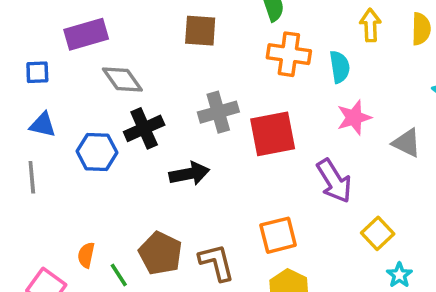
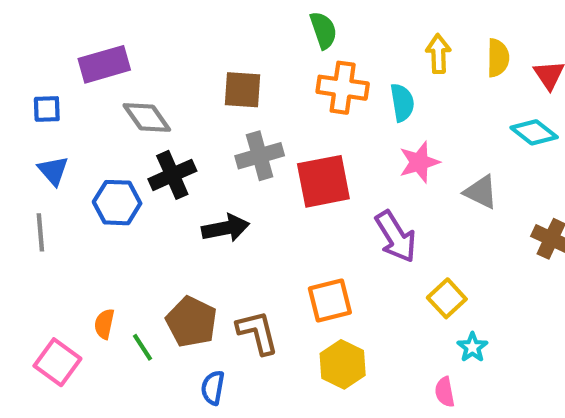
brown square: (200, 31) -> (243, 90), moved
blue triangle: (43, 125) -> (53, 171), turned 36

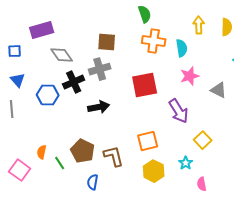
gray cross: (260, 156) -> (100, 69), moved
cyan star: (472, 347) -> (186, 163), moved

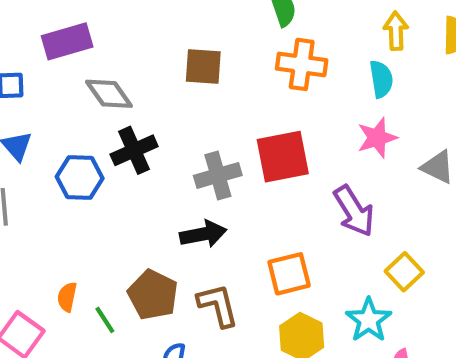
cyan semicircle: (182, 48) -> (381, 79), moved
gray cross: (100, 69) -> (218, 175), moved
black arrow: (99, 107) -> (203, 234), moved
cyan star: (186, 163) -> (369, 320), size x1.5

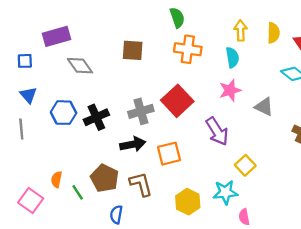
black cross: (134, 150) -> (96, 117), moved
red square: (283, 157) -> (177, 101), turned -32
orange square: (289, 274) -> (169, 154), moved
cyan star: (369, 320) -> (225, 192), turned 30

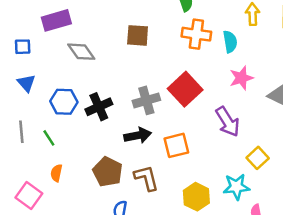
cyan semicircle: (232, 57) -> (230, 42), moved
gray line: (21, 129) -> (21, 132), moved
green line: (78, 192) -> (49, 138), moved

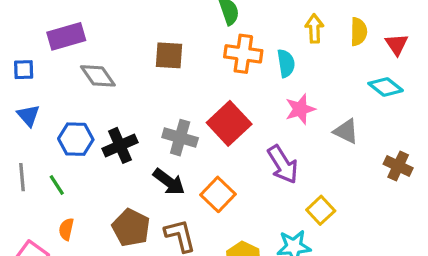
gray cross: (146, 100) -> (180, 138), turned 32
black arrow: (138, 135) -> (169, 182), turned 48
orange square: (176, 145) -> (218, 194), turned -32

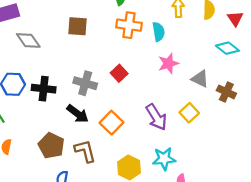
red square: (229, 123) -> (119, 73), size x0.6
black cross: (120, 145) -> (44, 89), turned 30
purple arrow: (283, 164) -> (156, 117), moved
brown cross: (398, 166) -> (226, 92), moved
yellow square: (321, 210) -> (189, 113), moved

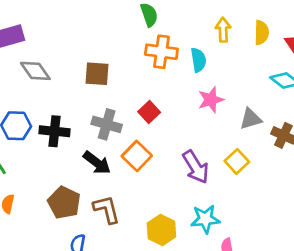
brown square: (78, 26) -> (97, 74), moved
gray triangle: (200, 79) -> (251, 119), turned -42
orange square: (111, 123) -> (137, 156), moved

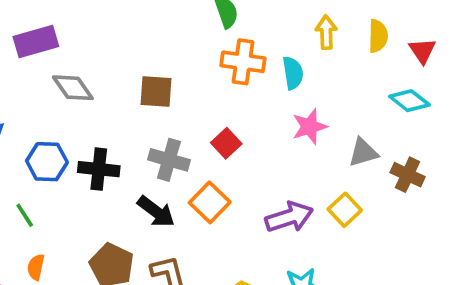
purple arrow: (196, 167) -> (289, 217), turned -76

